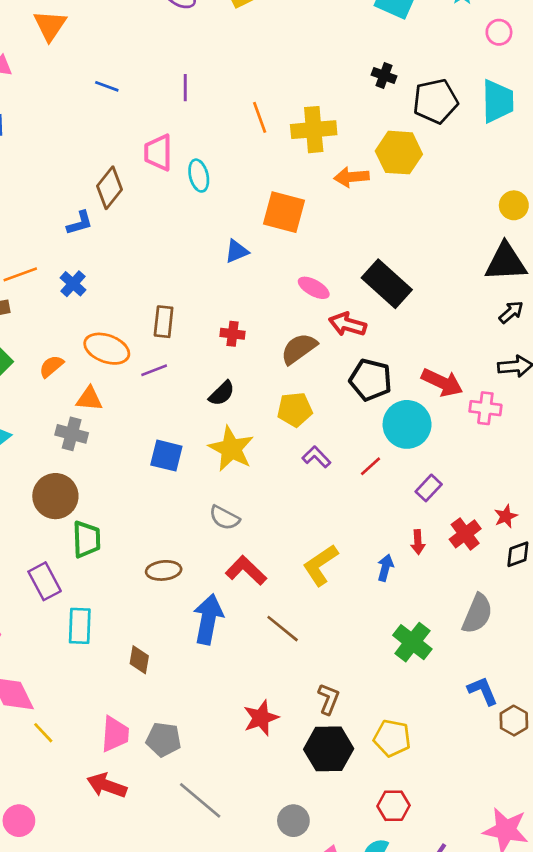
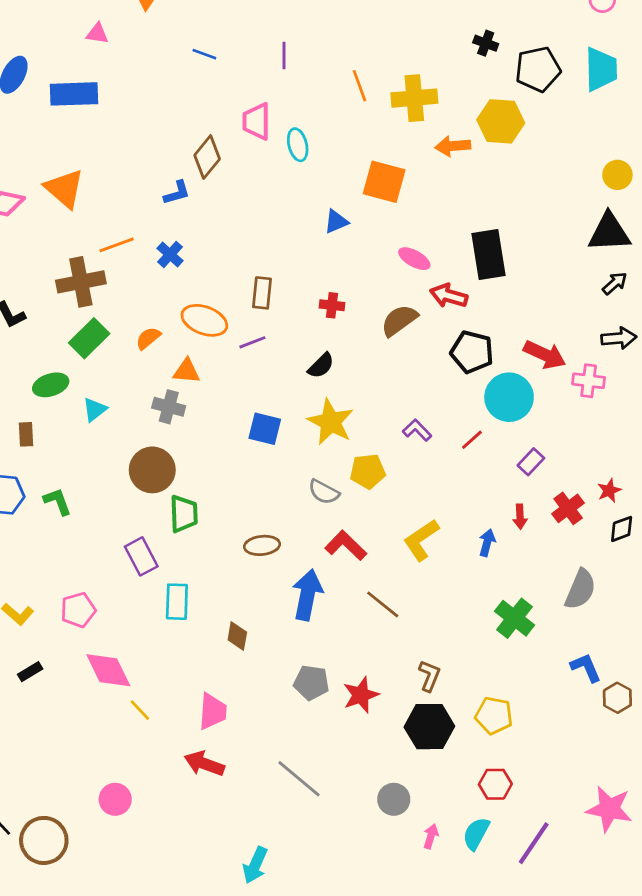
black rectangle: (387, 284) -> (488, 254), turned 39
yellow pentagon: (295, 410) -> (368, 471), moved
gray pentagon: (164, 739) -> (311, 683), moved

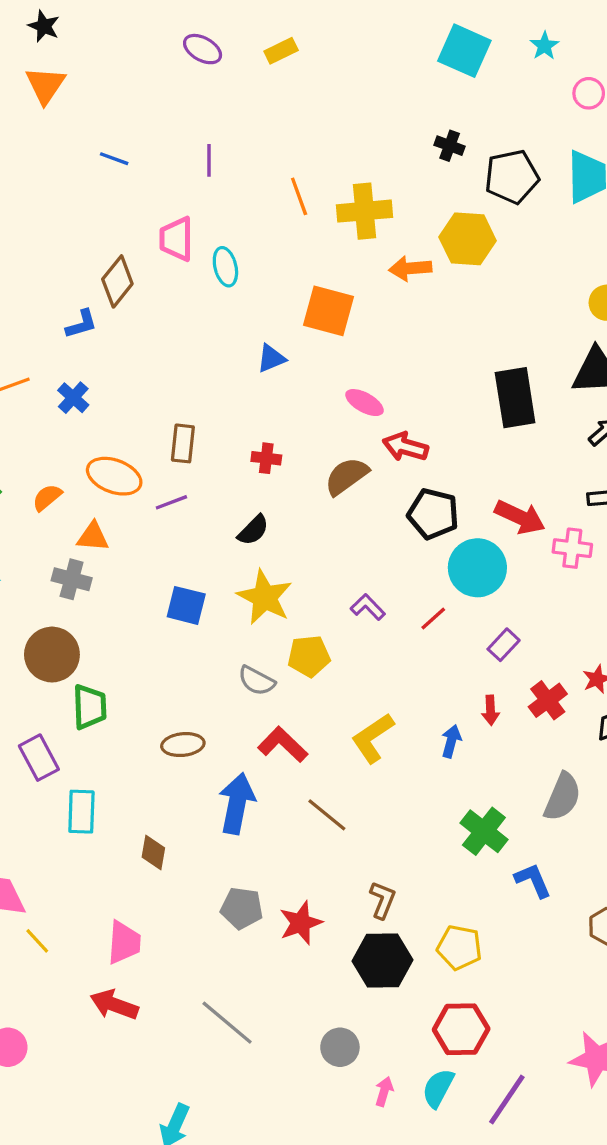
black rectangle: (488, 254) -> (515, 398), moved
blue L-shape: (586, 668) -> (533, 880), moved
red hexagon: (495, 784) -> (461, 1029), size x1.4

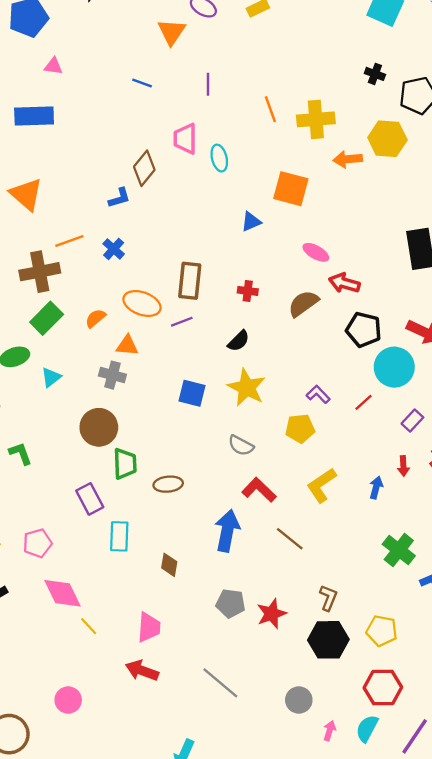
orange triangle: (45, 85) -> (172, 32), moved
brown rectangle: (183, 443) -> (190, 281), size x1.4
yellow pentagon: (309, 656) -> (300, 428), moved
brown ellipse: (183, 745) -> (168, 484), moved

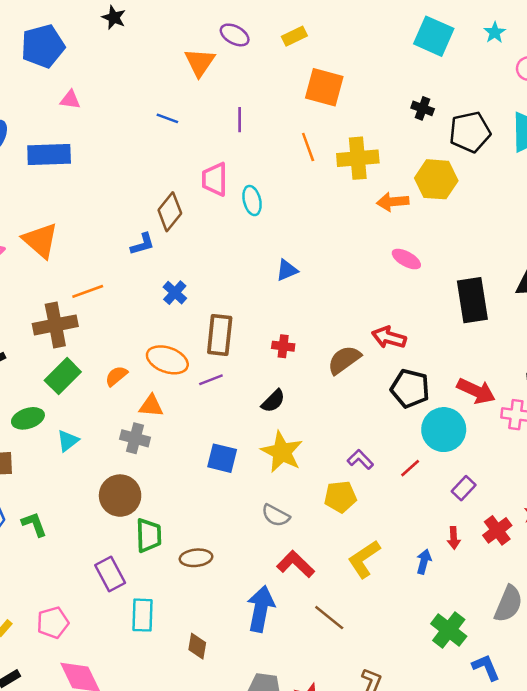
orange square: (291, 189) -> (324, 87), moved
blue cross: (114, 249) -> (175, 293), moved
pink ellipse: (316, 252) -> (406, 259), moved

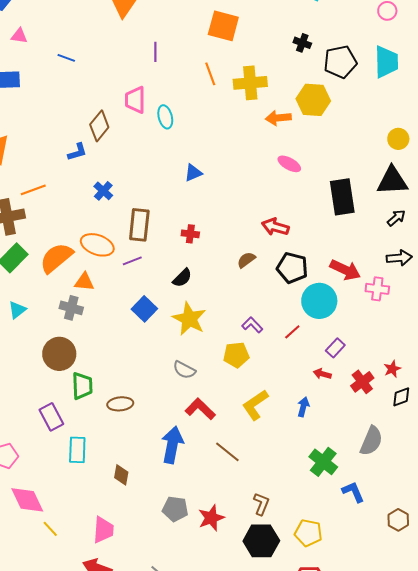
blue line: (167, 118) -> (66, 58), moved
brown semicircle: (344, 360) -> (246, 260), moved, size x0.7
orange semicircle: (116, 376) -> (56, 258), size x1.8
blue square: (222, 458) -> (144, 309), moved, turned 30
red arrow: (454, 538) -> (322, 374), moved, turned 108

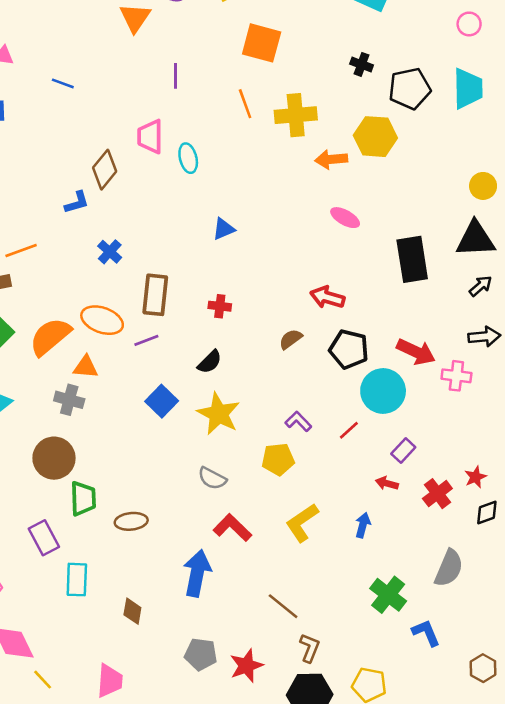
brown line: (227, 452) -> (283, 606), moved

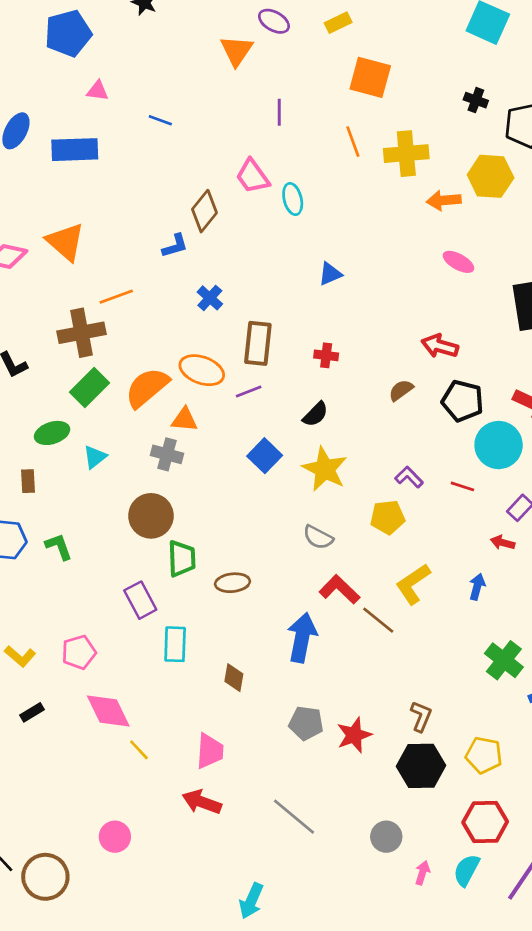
pink trapezoid: (150, 137) -> (253, 176), turned -36
red line: (349, 430) -> (462, 486), turned 60
brown line: (283, 606) -> (378, 620), moved

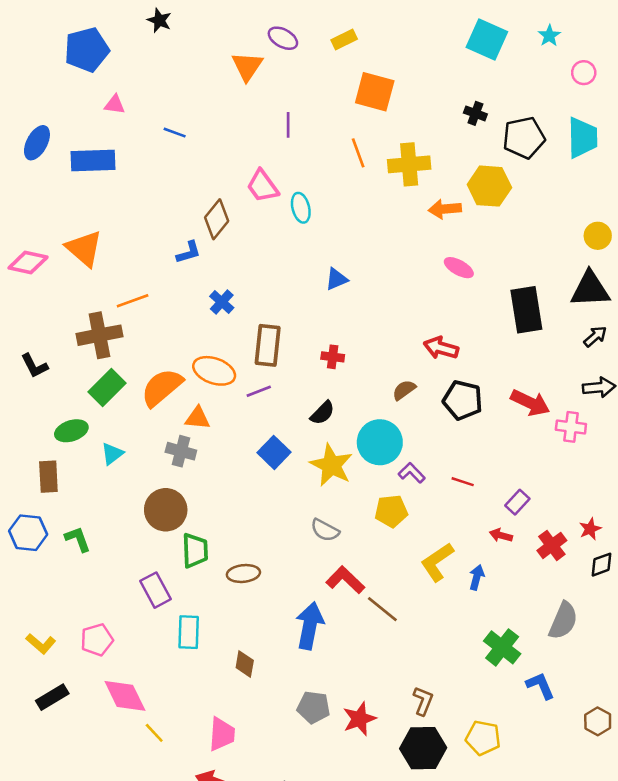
cyan circle: (499, 445) -> (380, 442), moved
brown rectangle: (28, 481) -> (48, 477), size x1.4
yellow L-shape: (413, 584) -> (437, 562), moved
black rectangle: (32, 712) -> (52, 697), size x1.4

